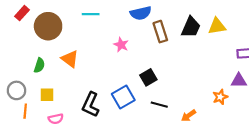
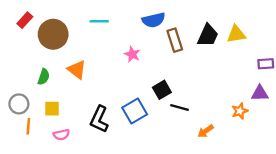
black line: (159, 105) -> (180, 107), moved

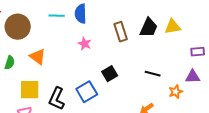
blue semicircle: (154, 20) -> (81, 14), moved, turned 102
black line: (180, 107) -> (153, 74), moved
yellow square: (52, 109) -> (30, 90), moved, size x1.5

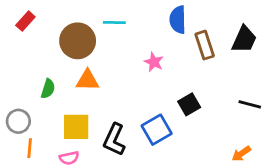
blue semicircle: (81, 14) -> (178, 20), moved
brown circle: (18, 27) -> (78, 41), moved
orange triangle: (38, 57) -> (87, 80), turned -36

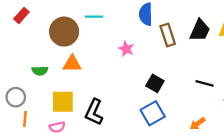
green semicircle: (48, 89) -> (40, 71), turned 70
black square: (189, 104) -> (155, 83), turned -30
blue square: (157, 130) -> (153, 113), moved

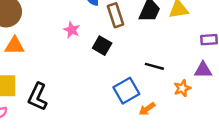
black square: (155, 83) -> (102, 46), moved
blue square: (153, 113) -> (126, 91), moved

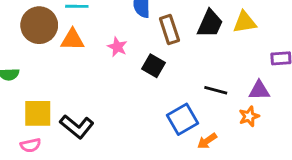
orange triangle: (15, 46) -> (72, 40), moved
purple triangle: (203, 70) -> (259, 90), moved
black L-shape: (38, 97) -> (77, 126), turned -76

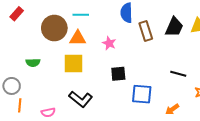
black square: (154, 66) -> (118, 74), moved, turned -35
yellow square: (38, 113) -> (74, 64), moved
blue square: (182, 119) -> (142, 94), moved, turned 35

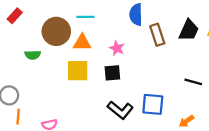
green semicircle: (33, 63) -> (33, 55), moved
black square: (118, 74) -> (112, 73), moved
black L-shape: (81, 99) -> (120, 110), moved

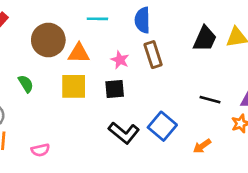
cyan line: (85, 17) -> (97, 19), moved
brown rectangle: (157, 35) -> (153, 55), moved
green semicircle: (33, 55) -> (26, 84), moved, turned -120
blue square: (153, 104) -> (162, 126), turned 35

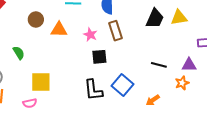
brown circle: (48, 40) -> (36, 20), size x0.6
yellow square: (74, 86) -> (41, 82), moved
black square: (115, 89) -> (99, 57), moved
black L-shape: (124, 133) -> (93, 90), turned 45

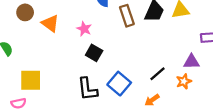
orange triangle: (59, 30) -> (50, 23), turned 36
brown rectangle: (115, 31) -> (127, 16), moved
black square: (99, 57) -> (94, 53), turned 35
black line: (159, 65) -> (158, 74), moved, turned -56

